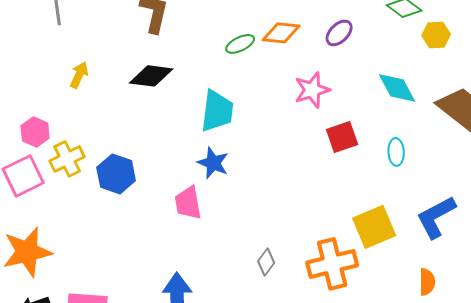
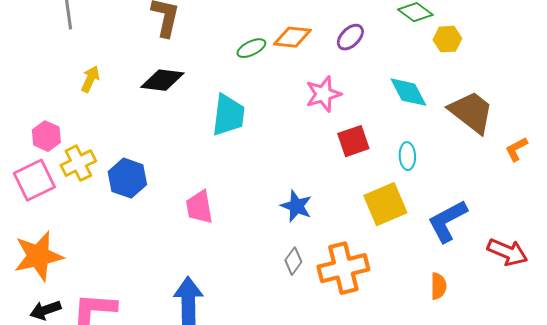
blue star: (213, 163) -> (296, 206), moved
yellow square: (374, 227) -> (385, 204), moved
gray diamond: (266, 262) -> (293, 261), moved

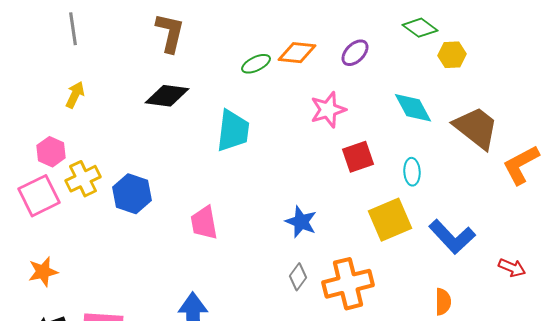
yellow arrow: (90, 79) -> (75, 95), moved
orange L-shape: (516, 149) -> (521, 165), size x1.6
blue L-shape: (447, 221) -> (452, 237), turned -105
red arrow: (507, 252) -> (512, 268), size x0.7
orange star: (38, 256) -> (43, 272), size x0.6

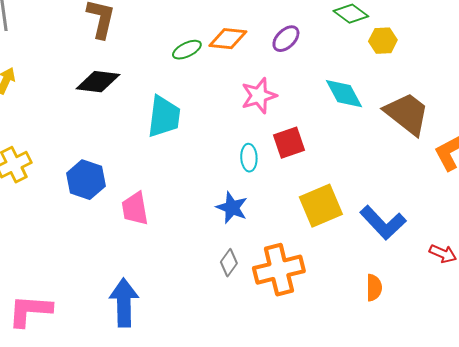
cyan ellipse: (412, 172) -> (249, 158), moved
blue hexagon: (132, 194) -> (86, 180), moved

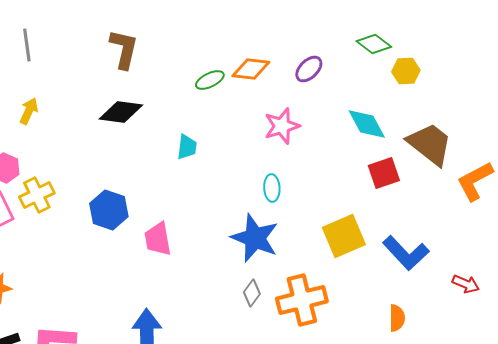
cyan trapezoid: (164, 117) -> (187, 147), size x0.6
red square: (289, 143) -> (384, 173), moved
blue star: (232, 208) -> (255, 238), size x1.5

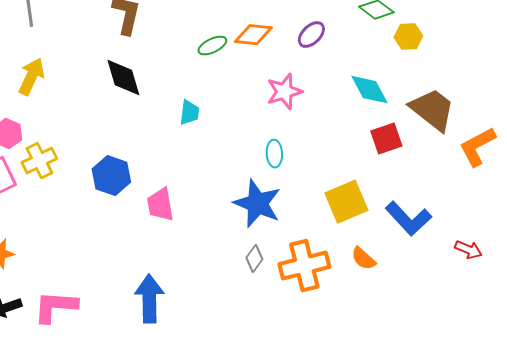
yellow arrow: (29, 111) -> (31, 77), size x1.4
black diamond: (121, 112) -> (123, 78), turned 66
orange semicircle: (397, 318) -> (363, 259), moved, turned 132

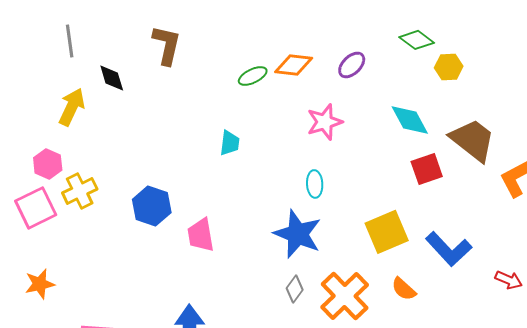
black diamond: (123, 78) -> (112, 78), moved, size x0.7
orange cross: (304, 266) -> (345, 296), turned -30

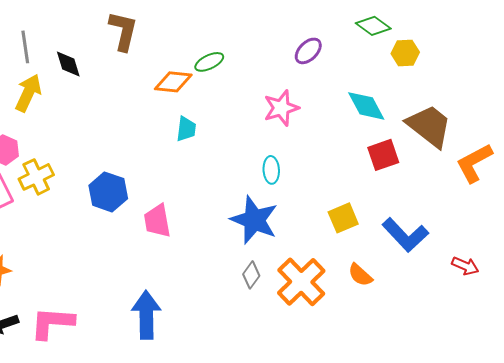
gray line: (70, 41) -> (25, 47), moved
orange diamond: (294, 65) -> (173, 82), moved
yellow square: (387, 232) -> (343, 218), size x0.7

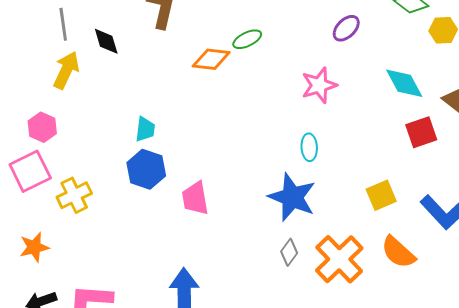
cyan trapezoid: (186, 129) -> (145, 129), moved
yellow cross: (36, 177) -> (74, 195), moved
orange semicircle: (360, 275) -> (398, 252), size x1.4

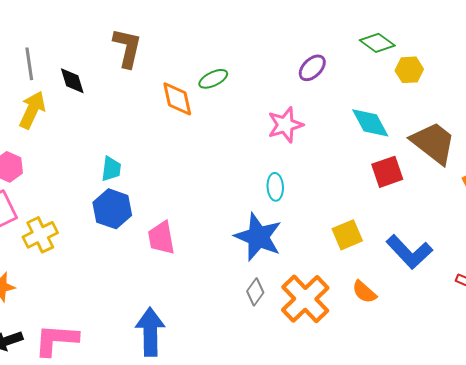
orange diamond: (211, 59) -> (177, 99), turned 72
orange semicircle: (398, 252) -> (364, 292), size x0.7

